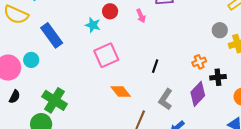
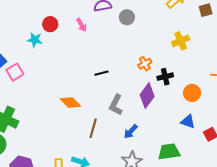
gray circle: (220, 30) -> (127, 17), moved
pink square: (106, 55) -> (15, 72), moved, size x0.7
black line: (155, 66) -> (102, 73), turned 64

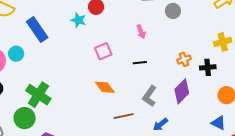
pink arrow: (81, 25) -> (141, 32), moved
pink square: (15, 72) -> (103, 51), moved
black cross: (165, 77) -> (208, 67), moved
brown line: (93, 128) -> (124, 116), turned 54

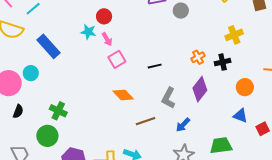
pink arrow: (141, 32) -> (107, 39), moved
green cross: (38, 95) -> (58, 111), size x0.7

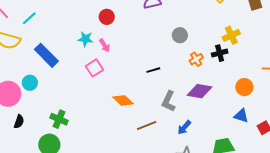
gray circle: (181, 11) -> (180, 35), moved
red circle: (104, 16) -> (107, 17), moved
pink square: (117, 59) -> (94, 68), moved
black cross: (223, 62) -> (220, 53), moved
purple diamond: (200, 89) -> (200, 91), turned 65

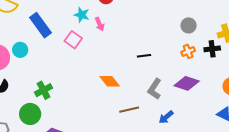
gray circle: (180, 35) -> (189, 25), moved
pink square: (94, 68) -> (73, 40), moved, turned -30
green cross: (59, 119) -> (43, 90), turned 30

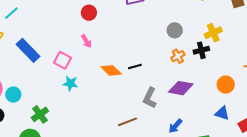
cyan star: (82, 15) -> (70, 83), moved
cyan circle: (20, 50) -> (13, 95), moved
orange diamond: (110, 81) -> (111, 70), moved
blue arrow: (166, 117) -> (175, 126), moved

